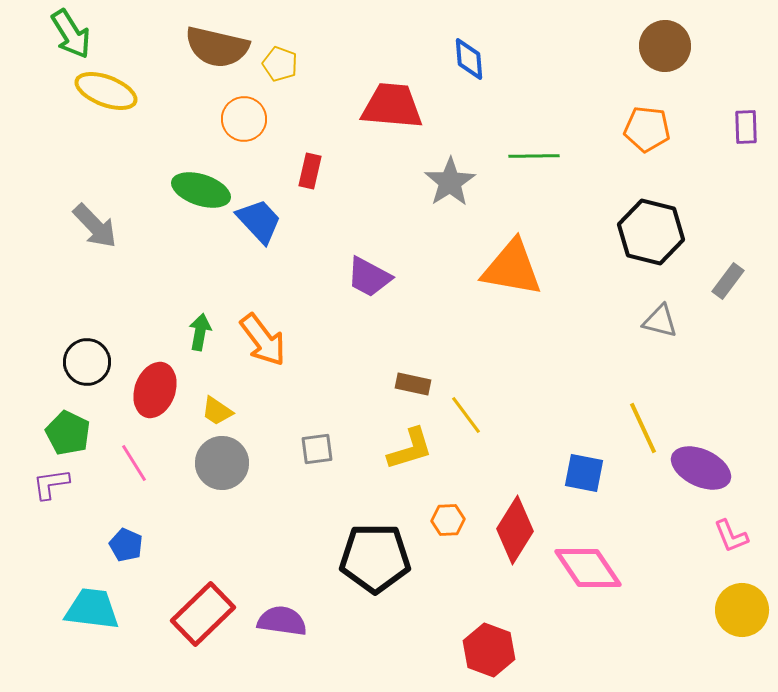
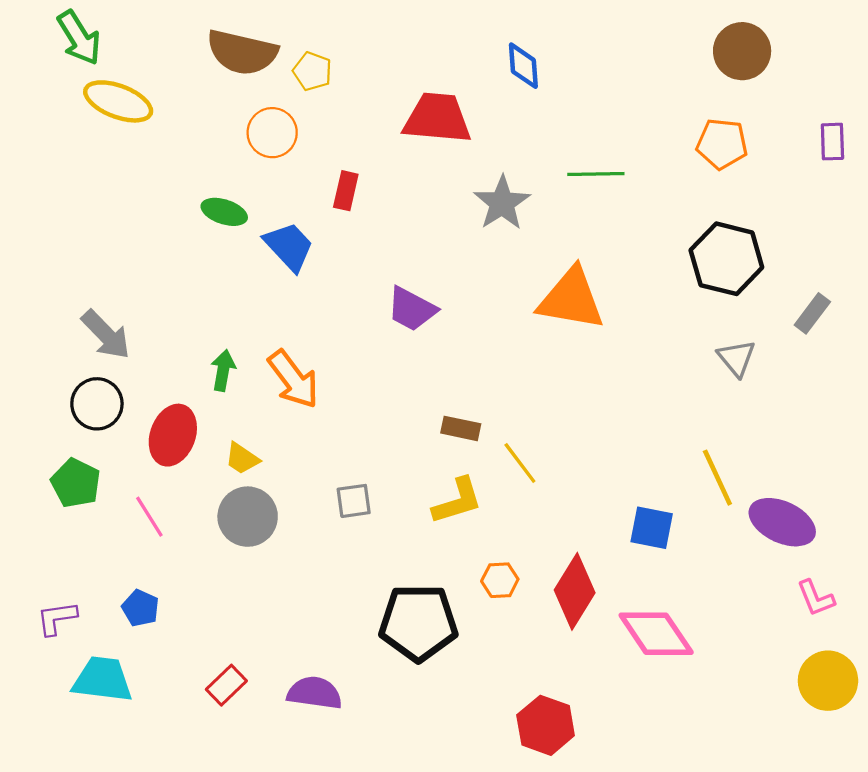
green ellipse: (201, 190) -> (224, 212), size x0.7
gray arrow: (95, 226) -> (106, 335), moved
gray triangle: (660, 321) -> (736, 358), turned 36
purple L-shape: (51, 484) -> (57, 618), moved
red rectangle: (203, 614) -> (226, 685), size x0.6

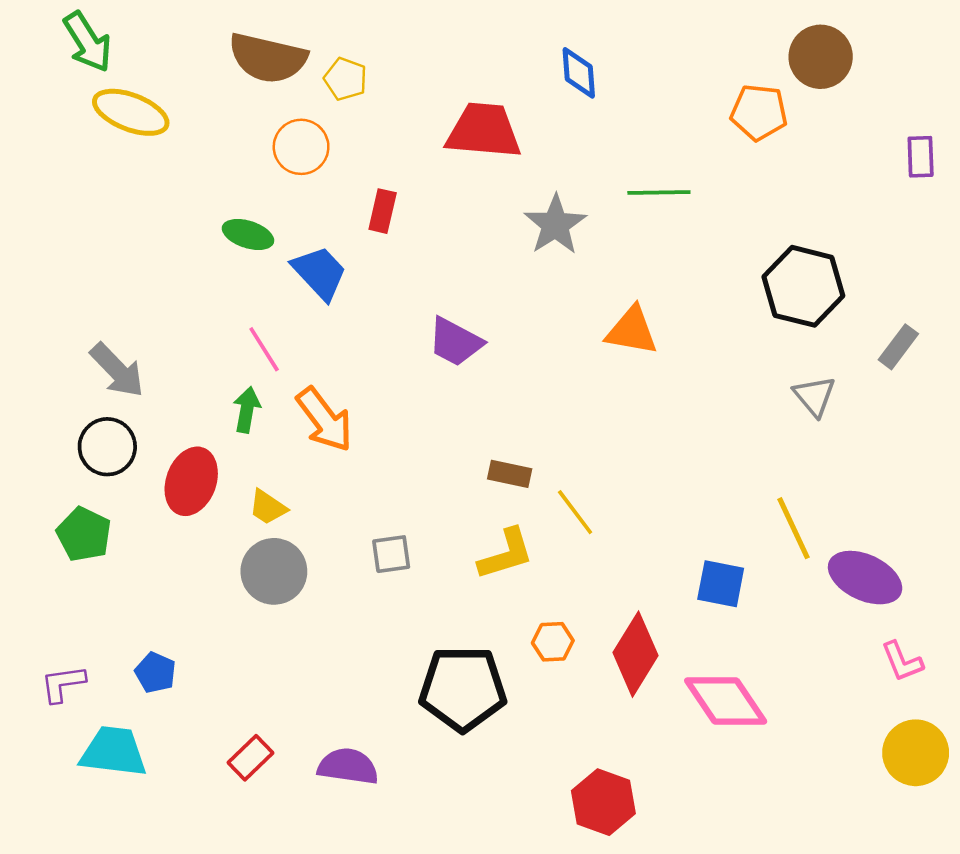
orange pentagon: (722, 144) -> (759, 112), moved
orange triangle: (571, 299) -> (632, 331), size x0.7
pink line: (149, 517) -> (264, 349), moved

